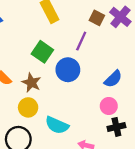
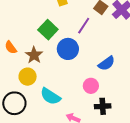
pink circle: (109, 106) -> (91, 86), moved

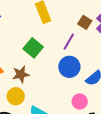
blue circle: (68, 49) -> (69, 67), moved
brown star: (34, 55) -> (21, 74), turned 30

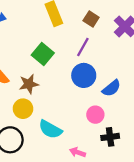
brown square: (85, 22) -> (91, 19), moved

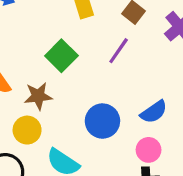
blue circle: (84, 75) -> (102, 121), moved
pink circle: (95, 115) -> (149, 150), moved

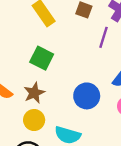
purple line: (119, 51) -> (104, 37), moved

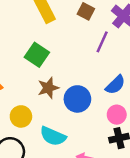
brown star: (34, 93) -> (48, 88), moved

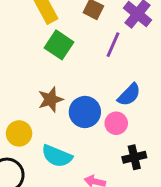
green square: (37, 55) -> (59, 45), moved
pink circle: (117, 115) -> (116, 123), moved

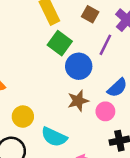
brown star: (51, 99) -> (78, 101), moved
blue circle: (85, 112) -> (79, 66), moved

